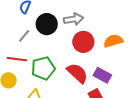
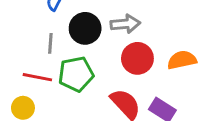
gray line: (24, 36) -> (50, 43), turned -40
green pentagon: (43, 68) -> (76, 74), moved

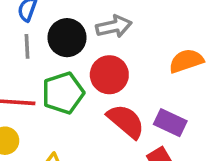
gray line: (50, 43) -> (27, 46), moved
red circle: (137, 58) -> (109, 75), moved

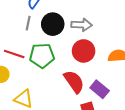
red circle: (109, 75) -> (84, 51), moved

